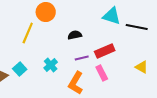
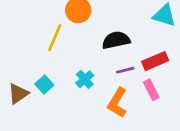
black semicircle: (75, 35) -> (116, 40), size x1.5

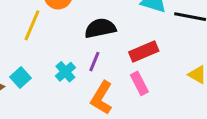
purple line: (125, 70) -> (94, 62), moved, turned -54

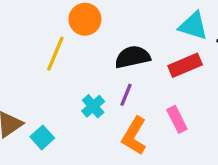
red rectangle: (144, 51) -> (185, 65), moved
cyan square: (20, 78) -> (42, 137), moved

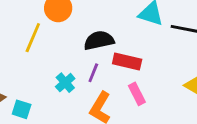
red rectangle: (185, 65) -> (127, 62), moved, turned 36
cyan square: (42, 137) -> (22, 109), turned -30

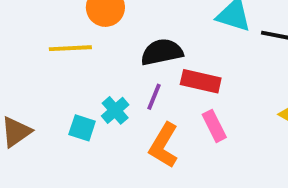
yellow line: (33, 38) -> (70, 48), turned 64
cyan square: (22, 109) -> (82, 128), moved

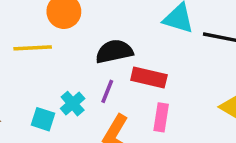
pink rectangle: (214, 126) -> (161, 117), turned 36

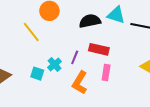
yellow line: (33, 48) -> (31, 32), turned 55
black semicircle: (114, 51) -> (90, 21), moved

